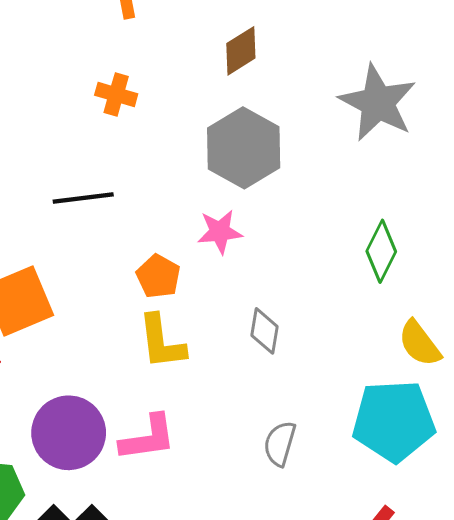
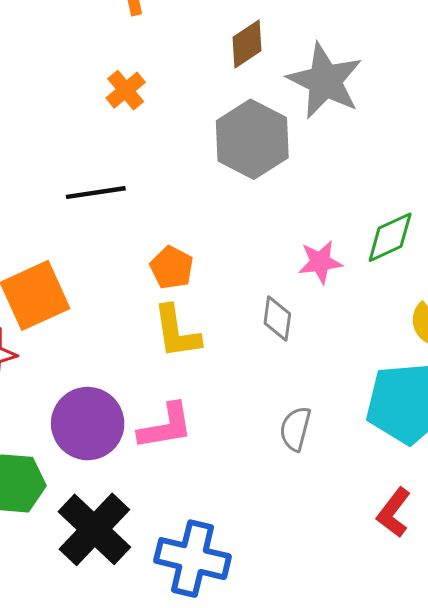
orange cross: (116, 94) -> (126, 90), turned 36
gray star: (378, 103) -> (325, 81), moved
pink star: (220, 232) -> (320, 262), moved
green diamond: (381, 251) -> (390, 237), turned 40

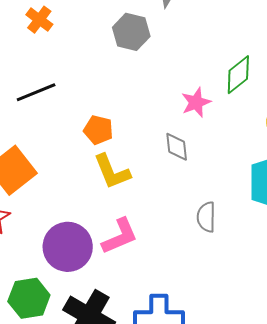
gray hexagon: (252, 139) -> (131, 32), size x0.7

